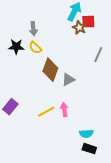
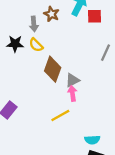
brown star: (79, 28) -> (52, 14), moved
pink arrow: (64, 110) -> (72, 93), moved
yellow line: (46, 112) -> (60, 115), moved

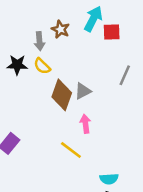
gray triangle: (72, 80) -> (83, 91), moved
yellow line: (60, 115) -> (71, 150), turned 66

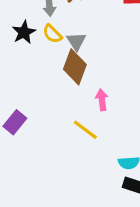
black star: (17, 65) -> (24, 32), turned -30
gray triangle: (83, 91) -> (76, 41), moved, turned -36

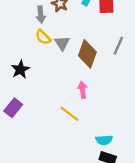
black star: (24, 32) -> (20, 69), moved
brown diamond: (75, 67) -> (87, 54), moved

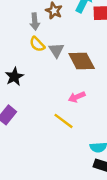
brown diamond: (87, 54) -> (82, 61), turned -48
pink arrow: (83, 90) -> (77, 97), turned -105

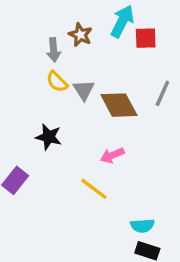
black star: (14, 77) -> (49, 137), moved, turned -30

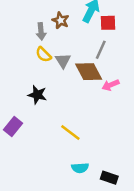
gray line: (162, 93) -> (101, 50), moved
pink arrow: (112, 155) -> (110, 85), moved
cyan semicircle: (142, 226) -> (80, 168), moved

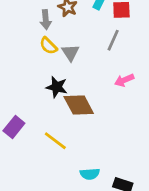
brown diamond: (89, 72) -> (79, 105), moved
black star: (37, 95) -> (57, 87), moved
yellow line: (70, 133) -> (55, 141), moved

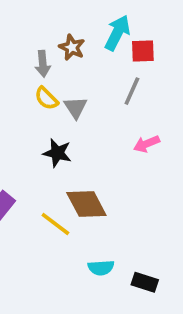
brown diamond: (79, 105) -> (86, 204), moved

